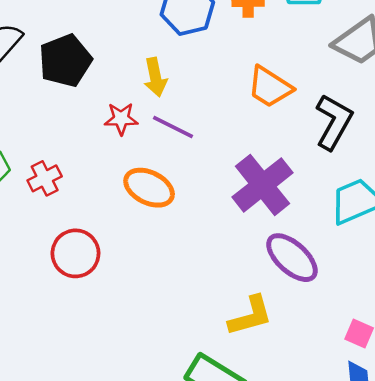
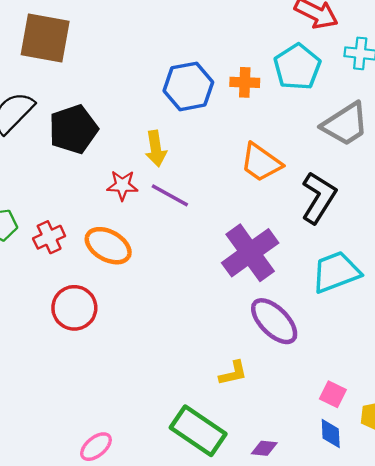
orange ellipse: (149, 188) -> (108, 246), moved
yellow L-shape: (250, 316) -> (233, 373), size x0.7

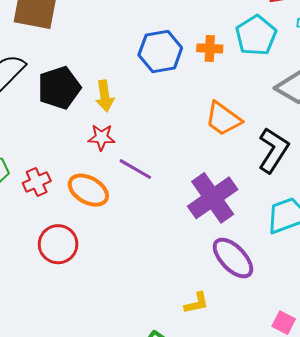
yellow arrow: (156, 149) -> (105, 96), moved
purple line: (170, 195) -> (135, 169), moved

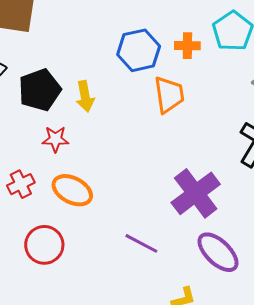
orange trapezoid: (223, 119) -> (169, 95), moved, turned -132
red star: (101, 137) -> (55, 139), moved
purple line: (135, 169) -> (141, 243), moved

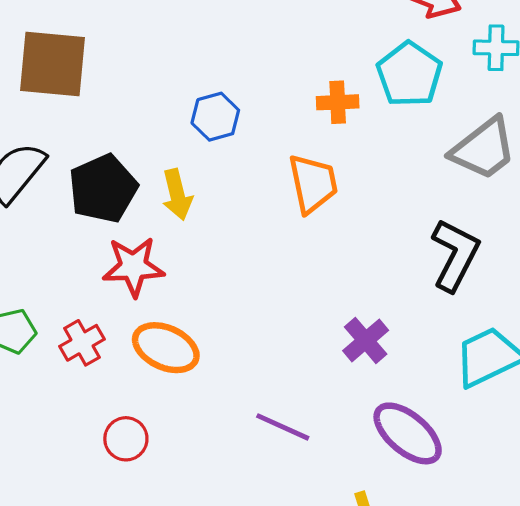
blue hexagon: (139, 50) -> (215, 117), moved, size x0.7
red star: (55, 139) -> (133, 267), size x1.4
purple cross: (196, 193) -> (366, 340), size x0.6
red circle: (44, 245) -> (126, 439), size x0.7

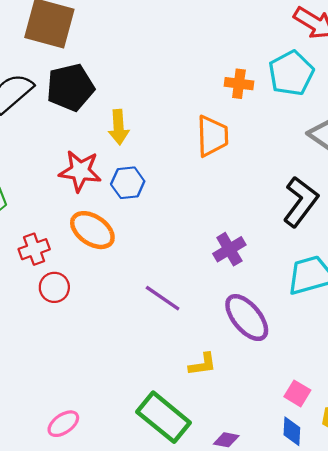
blue hexagon: (215, 117) -> (128, 183), moved
black pentagon: (103, 189) -> (70, 87), moved
red cross: (82, 343) -> (34, 249), moved

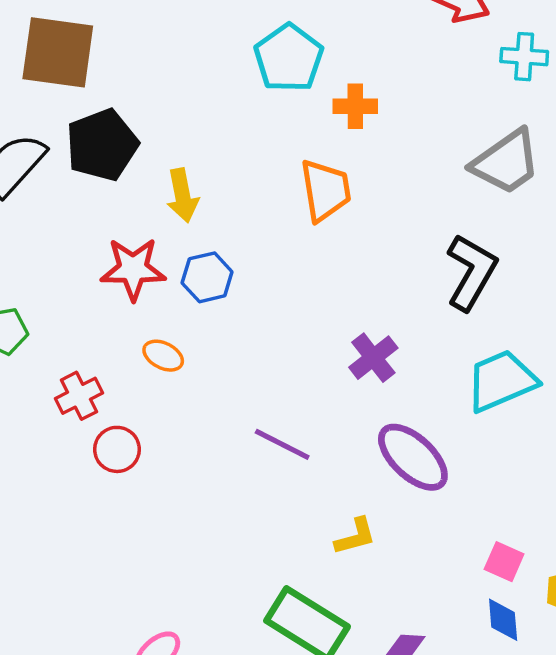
cyan pentagon: (291, 73) -> (289, 58), moved
orange ellipse: (92, 230) -> (163, 356), size x0.6

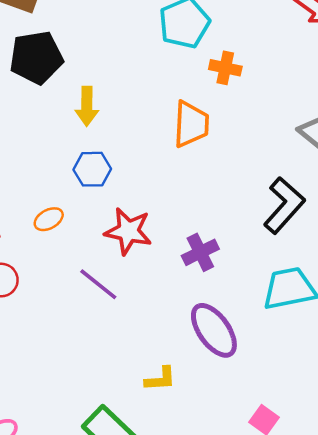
red star: (133, 269) -> (128, 231), moved
orange ellipse: (163, 356) -> (49, 219), turned -68
purple line: (282, 444) -> (98, 284), moved

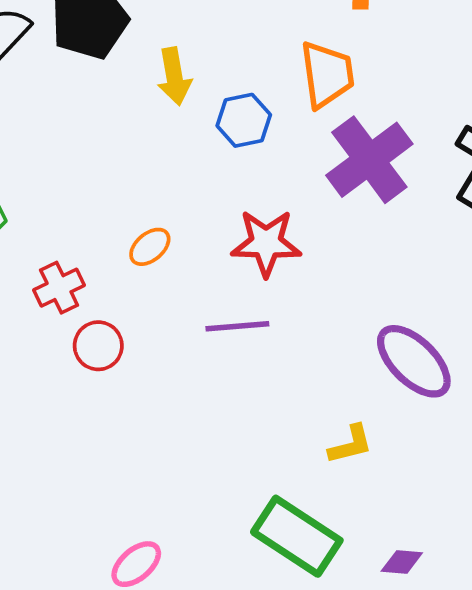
blue hexagon: (92, 169) -> (244, 120), moved
purple cross: (200, 252) -> (369, 160), moved, size x1.6
purple line: (98, 284) -> (237, 326), turned -33

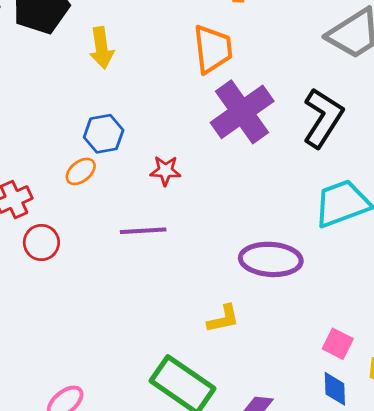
blue hexagon: (244, 120) -> (104, 134), moved
red star: (266, 243) -> (165, 171), size x0.6
purple ellipse: (414, 361) -> (271, 259), turned -42

